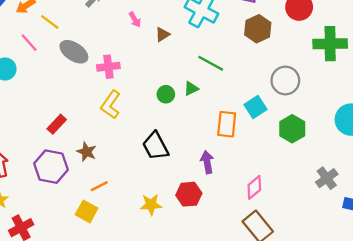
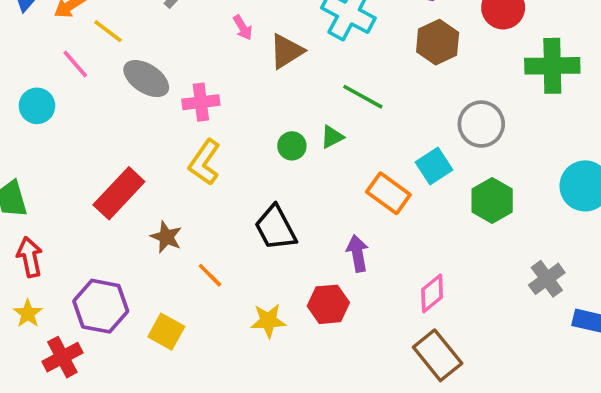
brown triangle: (162, 35) -> (286, 51), size x1.5
red rectangle: (57, 124) -> (119, 193), size x1.6
orange rectangle: (227, 124) -> (388, 193), turned -60
purple hexagon: (51, 167) -> (101, 306), moved
orange line: (99, 186) -> (210, 275), moved, turned 72

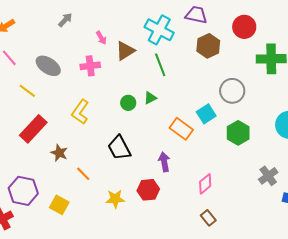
yellow line: (108, 31) -> (27, 91), moved
green line: (363, 97) -> (160, 65), moved, turned 40
pink cross: (201, 102) -> (90, 66), moved
brown rectangle: (438, 355) -> (208, 218), size x0.6

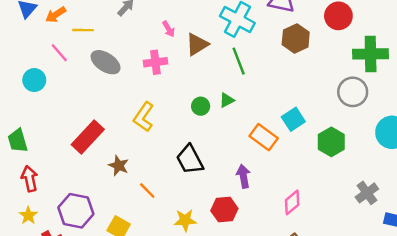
yellow line: (27, 91) -> (83, 30), moved, turned -36
gray circle: (232, 91) -> (353, 92), moved

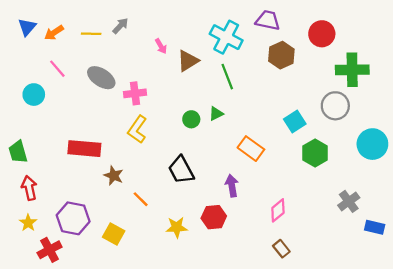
yellow line: (83, 30) -> (91, 34), moved
pink cross: (155, 62) -> (135, 93), moved
cyan square: (293, 119) -> (295, 122), moved
red rectangle: (88, 137) -> (84, 149), turned 52

